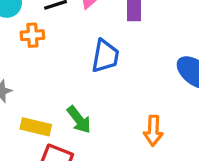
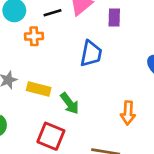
yellow rectangle: (36, 127) -> (39, 89), moved

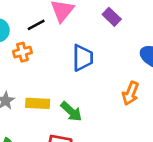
purple rectangle: (114, 17) -> (112, 17), moved, turned -36
orange arrow: (128, 113) -> (130, 93), moved, turned 30

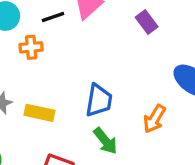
blue trapezoid: (83, 58) -> (99, 100), moved
green arrow: (71, 111) -> (105, 141), moved

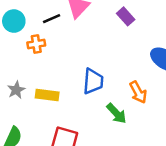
orange arrow: (154, 119) -> (138, 92), turned -55
green arrow: (105, 141) -> (117, 113), moved

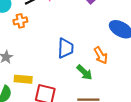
yellow rectangle: (47, 95) -> (23, 79), moved

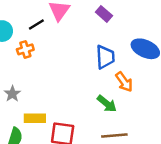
blue trapezoid: (65, 48) -> (105, 57), moved

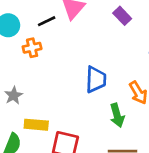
blue trapezoid: (105, 57) -> (96, 79), moved
green arrow: (107, 104) -> (117, 115), turned 30

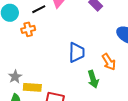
gray star: (14, 96) -> (15, 77), moved

